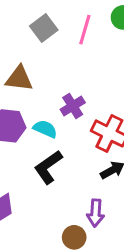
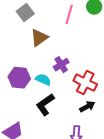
gray square: (44, 28) -> (25, 13), moved
brown triangle: (19, 79) -> (39, 38), moved, turned -42

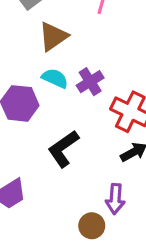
cyan semicircle: (43, 80) -> (55, 78), moved

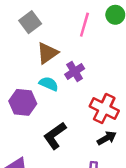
purple cross: (90, 82) -> (75, 72), moved

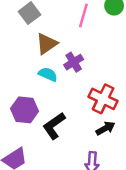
purple hexagon: (23, 102) -> (25, 110), moved

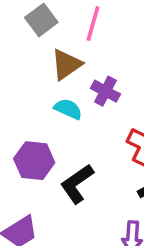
pink line: (83, 16) -> (93, 24), moved
purple cross: (74, 62) -> (105, 91), turned -30

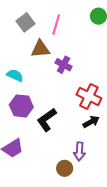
brown triangle: (66, 64) -> (40, 49), turned 30
cyan semicircle: (68, 109) -> (15, 75), moved

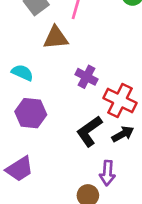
purple cross: (64, 65) -> (86, 77), moved
black L-shape: (47, 120) -> (89, 131), moved

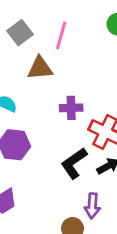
purple cross: (86, 77) -> (71, 108), turned -30

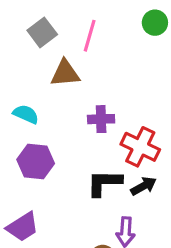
black L-shape: (74, 163) -> (104, 183), turned 36

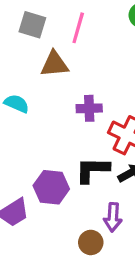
gray square: (42, 32) -> (32, 25), turned -36
purple hexagon: (36, 162) -> (51, 187), moved

